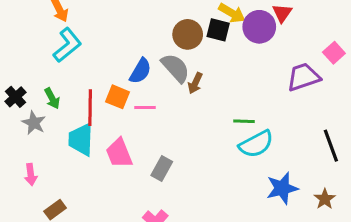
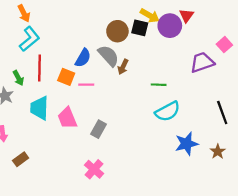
red line: (90, 108) -> (39, 68), moved
green line: (244, 121) -> (159, 85), moved

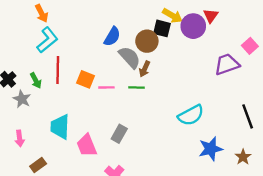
brown circle: (117, 31) -> (147, 41), moved
blue semicircle: (83, 58) -> (112, 37), moved
green line: (159, 85) -> (137, 87), moved
cyan trapezoid: (39, 108) -> (60, 127), moved
pink trapezoid: (67, 118) -> (87, 145), moved

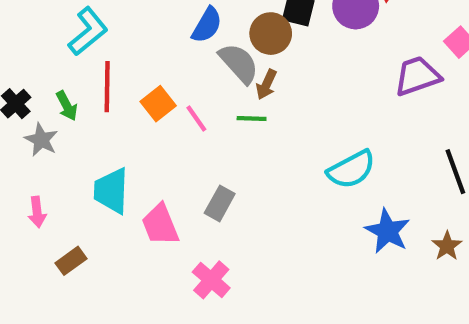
orange square: (86, 79) -> (158, 104), turned 30
pink line: (106, 87) -> (196, 118), turned 56
blue star: (211, 149) -> (387, 231), turned -30

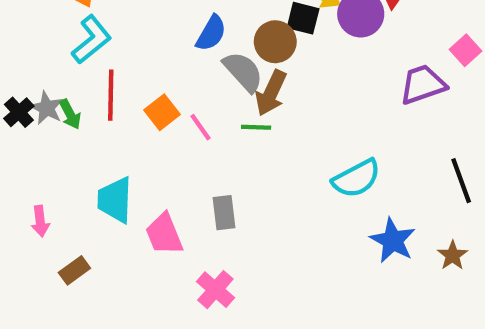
brown arrow: (266, 85) -> (271, 93), size x1.5
gray star: (41, 140) -> (47, 108), moved
gray rectangle: (220, 203) -> (224, 213), turned -36

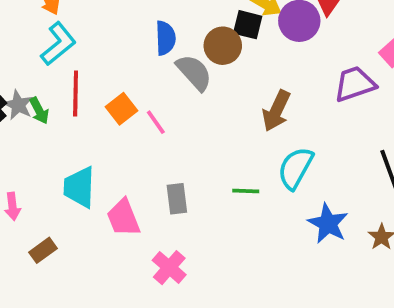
blue semicircle: (211, 33) -> (165, 38), turned -32
brown arrow: (271, 93) -> (276, 111), moved
green line: (256, 127) -> (246, 191), moved
cyan semicircle: (356, 178) -> (295, 168), turned 147

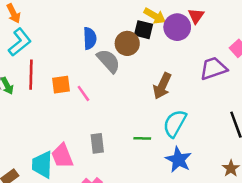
orange square: (121, 109) -> (61, 85), turned 30
cyan trapezoid: (79, 187) -> (42, 165), moved
blue star: (328, 224) -> (178, 160), moved

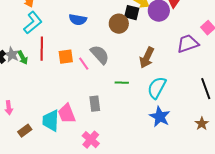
blue semicircle: (90, 38) -> (78, 20), moved, turned 102
gray semicircle: (108, 61) -> (100, 55), moved
green line: (142, 138) -> (122, 83), moved

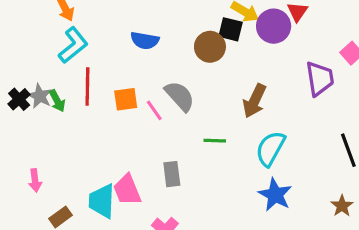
purple trapezoid: (188, 44) -> (320, 79), turned 100

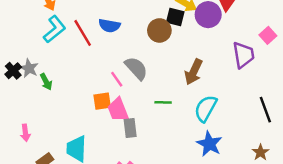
red line: (87, 87) -> (83, 33), moved, turned -32
orange square: (126, 99) -> (102, 101), moved
green arrow: (57, 101) -> (46, 82), moved
pink trapezoid: (127, 190) -> (118, 110), moved

